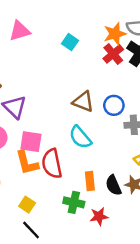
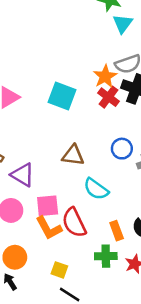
cyan square: (70, 42) -> (62, 96), size x1.6
brown triangle: (83, 102) -> (73, 155), moved

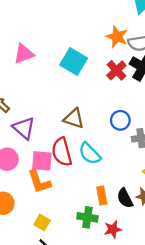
orange star: (105, 76) -> (117, 37), moved, turned -30
red semicircle: (74, 223) -> (62, 152), moved

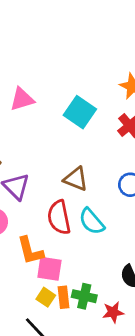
pink square: (42, 161) -> (49, 269), moved
orange rectangle: (102, 196) -> (64, 297), moved
yellow square: (42, 222) -> (46, 297), moved

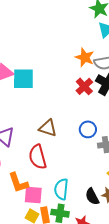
cyan square: (80, 112) -> (23, 79), moved, turned -30
cyan semicircle: (92, 221) -> (61, 189), moved, turned 50

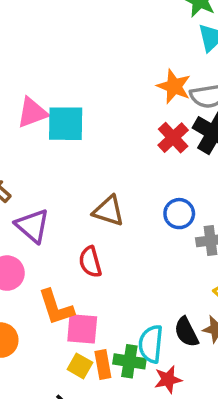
red semicircle: (38, 157) -> (90, 262), size x0.7
cyan semicircle: (61, 189) -> (151, 344), moved

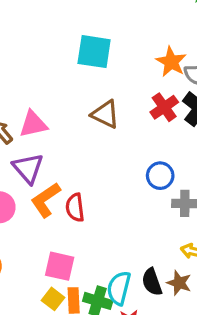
pink triangle: (32, 113) -> (33, 124), moved
cyan square: (66, 124) -> (94, 52), moved
brown triangle: (109, 211) -> (105, 114), moved
orange L-shape: (56, 307) -> (46, 200), moved, turned 66

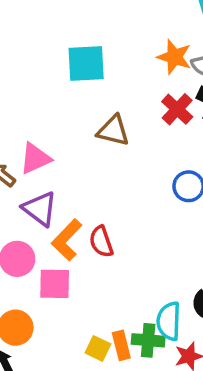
pink square: (60, 266) -> (55, 284), moved

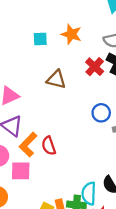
orange star: (174, 57) -> (71, 34), moved
cyan square: (86, 64) -> (40, 39), size x0.6

